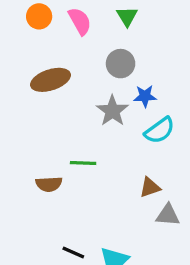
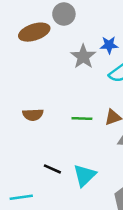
gray circle: (121, 64) -> (64, 14), moved
green line: (83, 163) -> (82, 119), moved

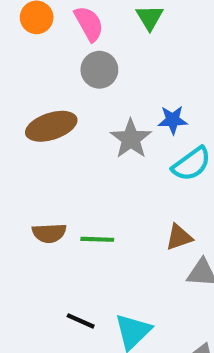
brown ellipse: (34, 32) -> (51, 126), moved
green line: (82, 119) -> (97, 239), moved

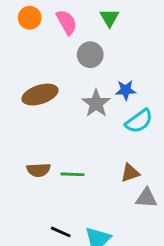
gray circle: (99, 70) -> (90, 55), moved

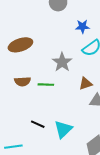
brown ellipse: (40, 95) -> (20, 45), moved
gray star: (96, 103) -> (62, 62), moved

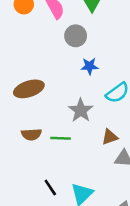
blue star: (82, 27) -> (90, 66), moved
black line: (38, 124) -> (50, 187), turned 32

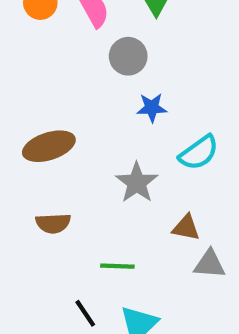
brown triangle: (110, 137) -> (186, 228), turned 30
green line: (60, 138) -> (117, 266), moved

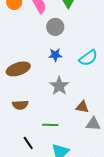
blue star: (152, 108) -> (55, 55), moved
cyan semicircle: (199, 153) -> (88, 58), moved
black line: (85, 313) -> (28, 143), moved

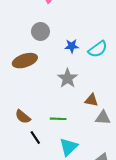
gray circle: (55, 27) -> (40, 31), moved
blue star: (55, 55) -> (72, 46), moved
brown semicircle: (20, 105) -> (23, 117), moved, turned 42

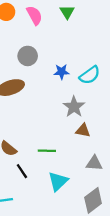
gray star: (68, 78) -> (74, 107), moved
gray triangle: (103, 118) -> (94, 163), moved

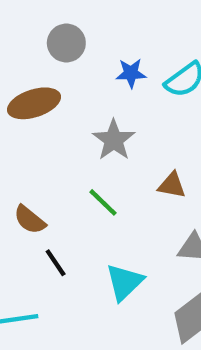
gray star: (74, 107) -> (114, 140), moved
green line: (47, 151) -> (103, 202), moved, turned 42

